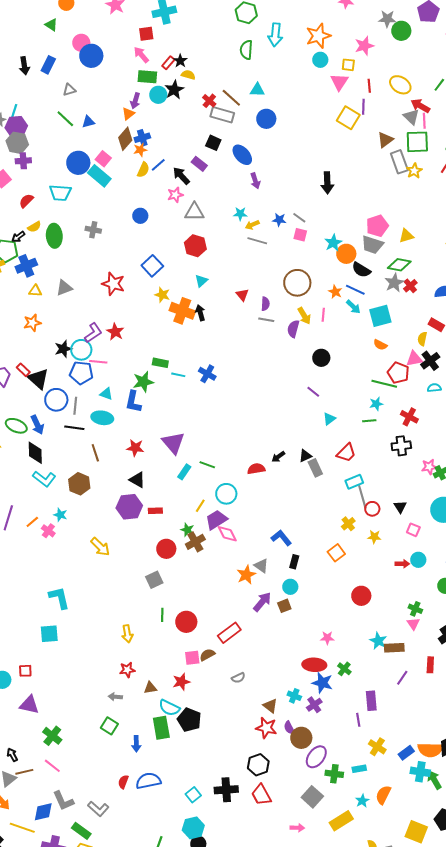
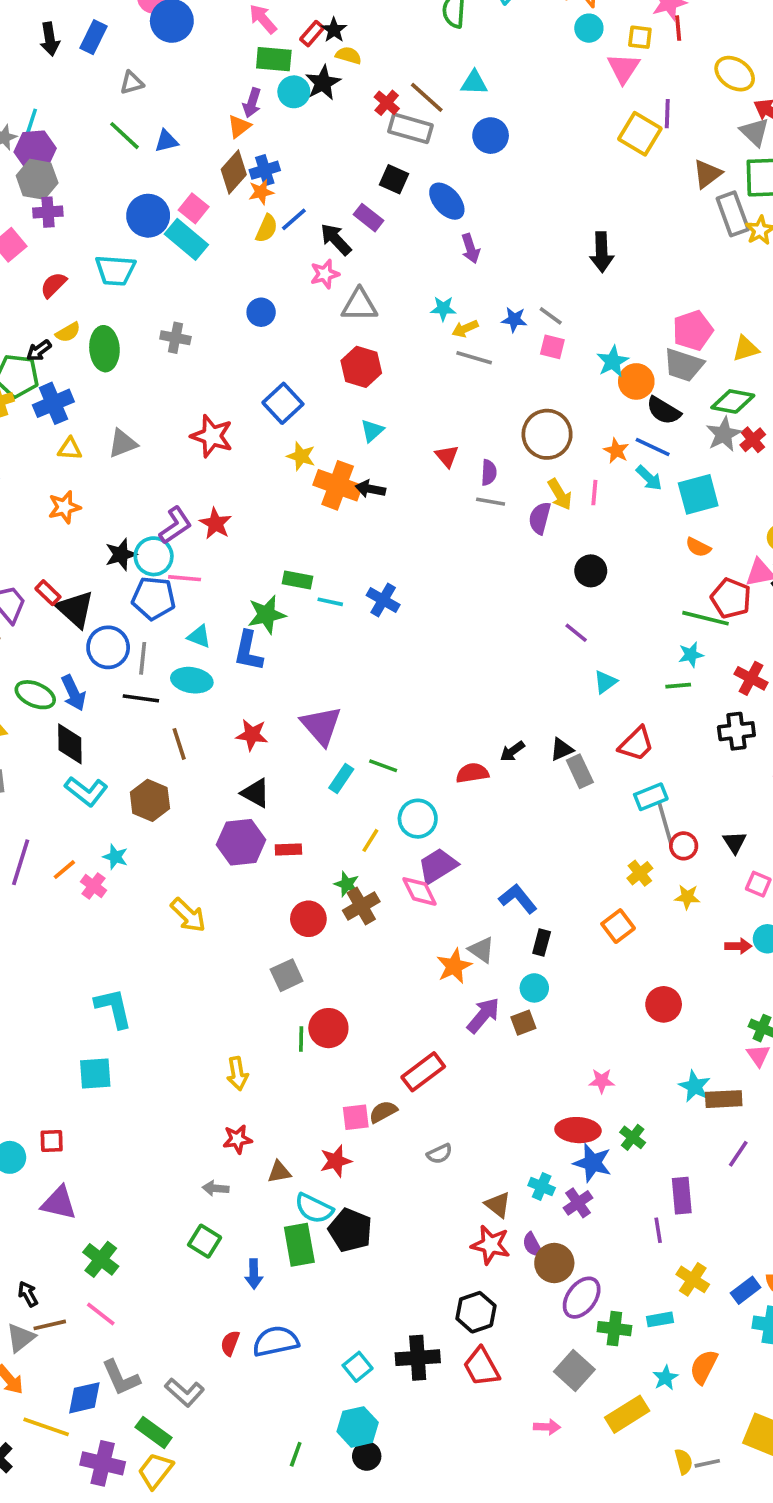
red line: (369, 86) -> (678, 28), moved
black arrow: (200, 313) -> (370, 489), turned -63
purple trapezoid: (216, 520) -> (438, 866), moved
red circle: (186, 622) -> (328, 1028), moved

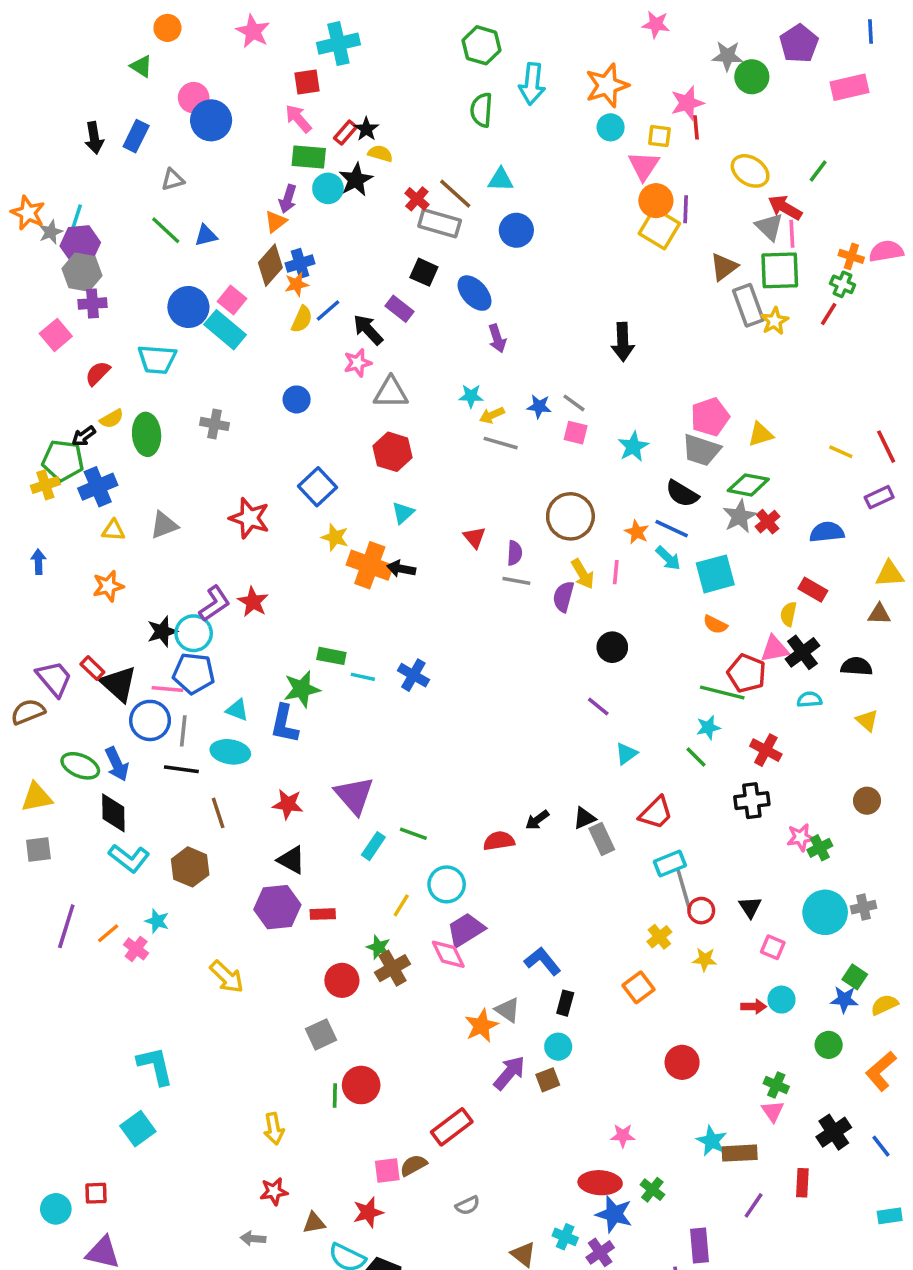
orange circle: (636, 381) -> (656, 201), moved
pink line: (185, 578) -> (167, 689), moved
green line: (678, 686) -> (696, 757), turned 50
cyan square: (95, 1074) -> (138, 1129), turned -32

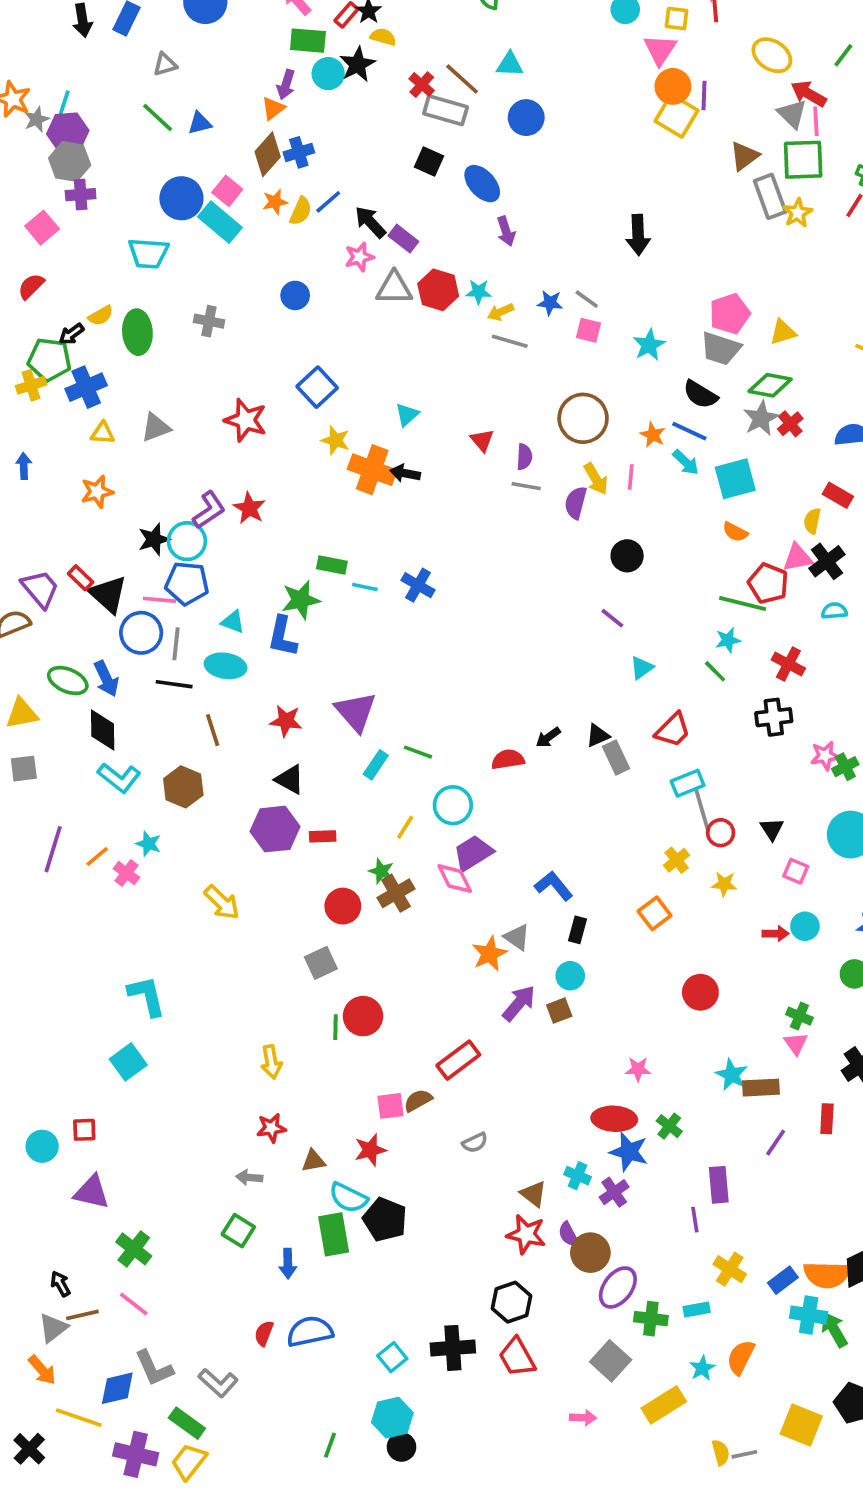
orange star: (297, 284) -> (275, 202), moved
purple rectangle: (399, 309) -> (403, 239), moved
red semicircle: (98, 373) -> (31, 286), moved
red hexagon: (392, 452) -> (438, 290), moved

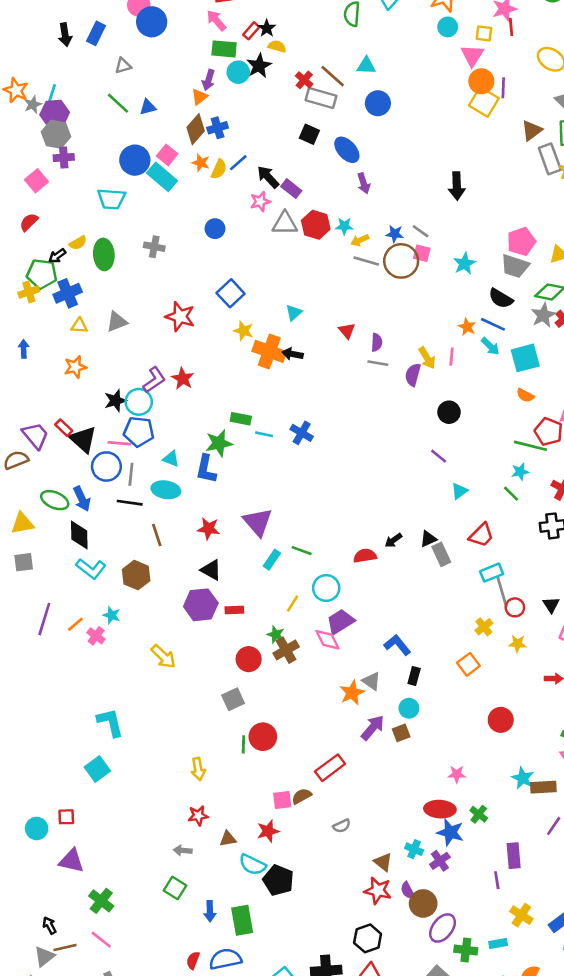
orange star: (275, 202) -> (201, 163), turned 30
brown circle: (583, 418) -> (401, 261), moved
green rectangle: (334, 1234) -> (242, 920), moved

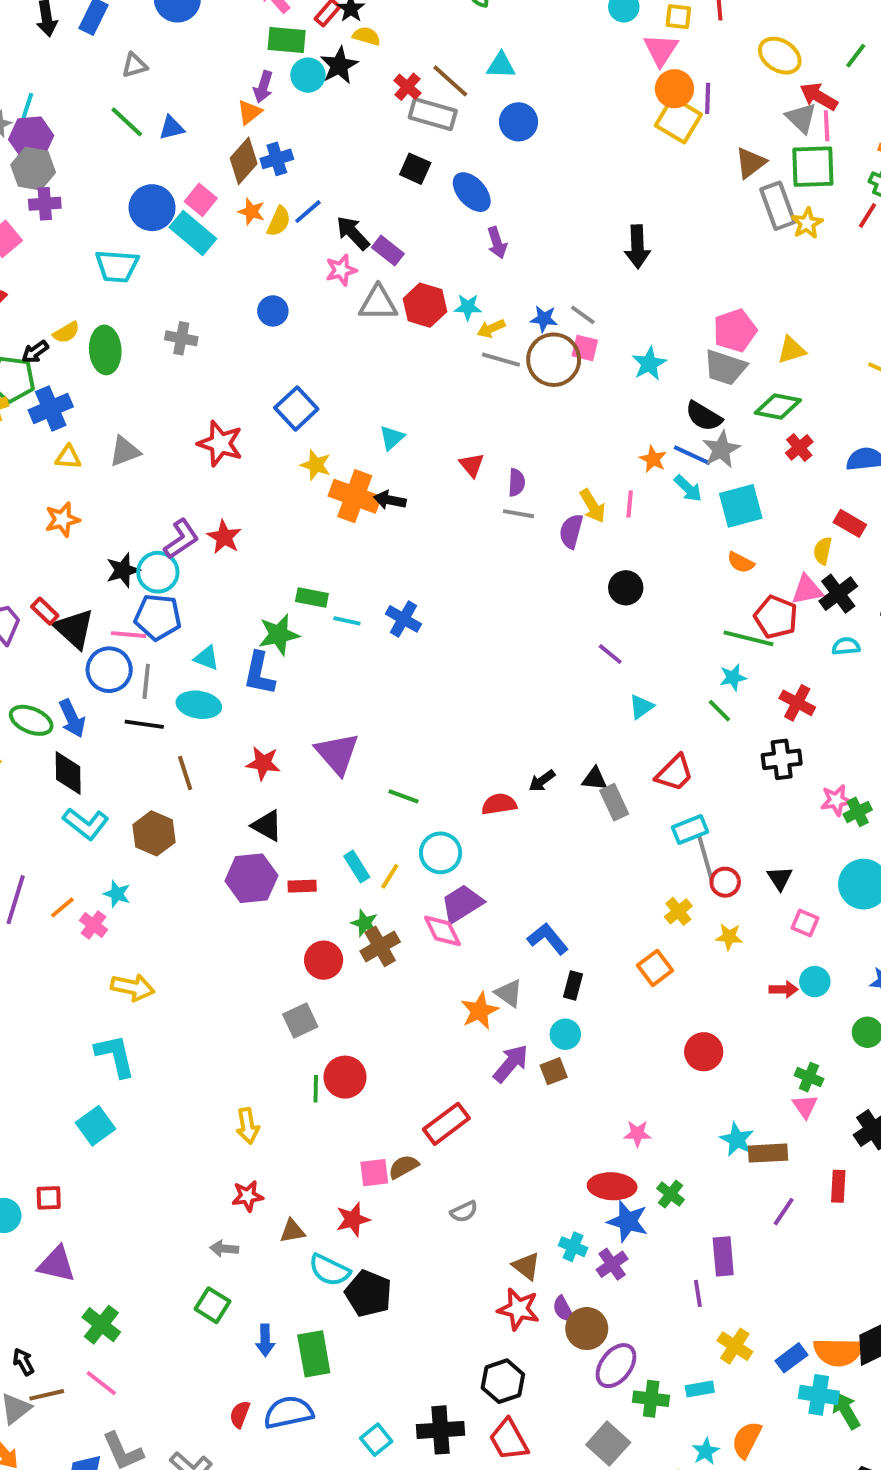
gray star: (543, 315) -> (721, 449), moved
black triangle: (428, 539) -> (595, 779), turned 30
cyan rectangle: (272, 560) -> (357, 867), moved, turned -66
yellow arrow: (163, 657) -> (133, 987), moved, turned -32

